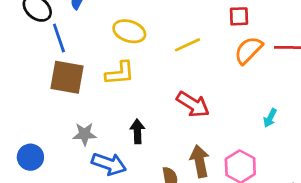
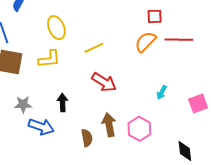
red square: (239, 16) -> (155, 16), moved
yellow ellipse: (129, 31) -> (56, 28), turned 50
yellow line: (187, 45) -> (94, 48), moved

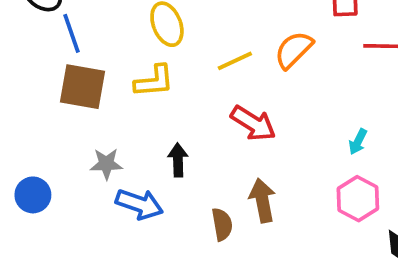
orange semicircle: (145, 42) -> (294, 50), moved
pink hexagon: (139, 129) -> (358, 199), moved

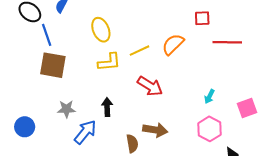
yellow L-shape: (154, 81) -> (109, 62), moved
brown arrow: (262, 200) -> (155, 130), turned 110
blue arrow: (139, 204) -> (85, 132), turned -70

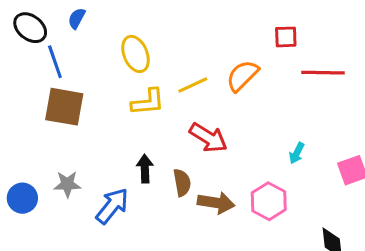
gray star: (66, 109) -> (67, 184), moved
pink hexagon: (209, 129) -> (269, 201), moved
brown semicircle: (132, 144) -> (182, 183), moved

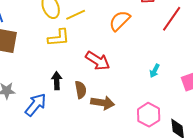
red line: (323, 73) -> (172, 19), turned -56
yellow line: (193, 85) -> (76, 15), moved
pink hexagon: (269, 201) -> (149, 115), moved

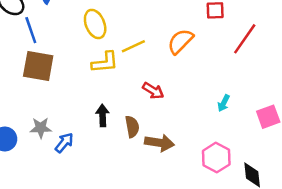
yellow line: (76, 15) -> (133, 46), moved
red arrow: (98, 61) -> (153, 91), size x0.7
blue arrow: (36, 105) -> (64, 143), moved, size x0.7

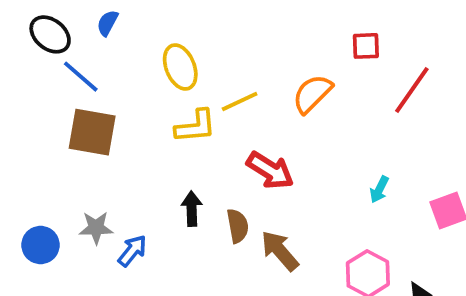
blue line: (31, 30) -> (81, 77), turned -30
red arrow: (153, 91) -> (270, 170), size x1.4
brown arrow: (159, 143) -> (280, 251), turned -140

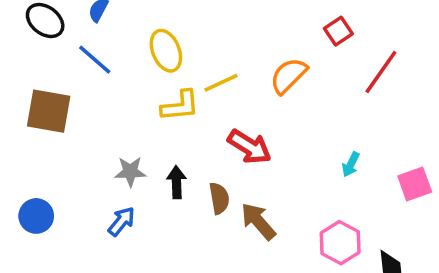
red square: (366, 46) -> (338, 31), turned -32
blue line: (81, 77) -> (95, 60), moved
brown square: (92, 132) -> (49, 111), moved
gray star: (96, 228) -> (130, 172), moved

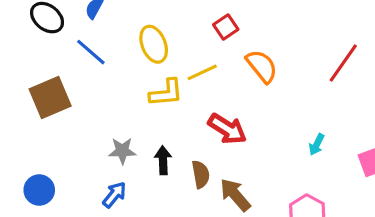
red square: (338, 31) -> (226, 27), moved
orange semicircle: (289, 76) -> (262, 66), turned 96
brown square: (49, 111) -> (50, 98), turned -33

